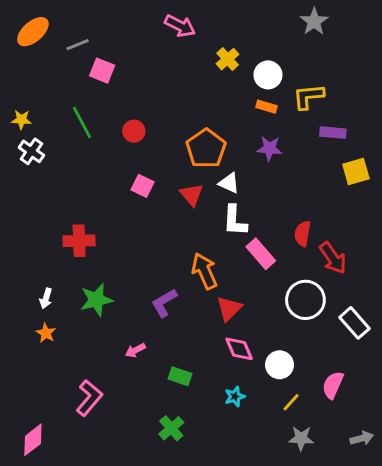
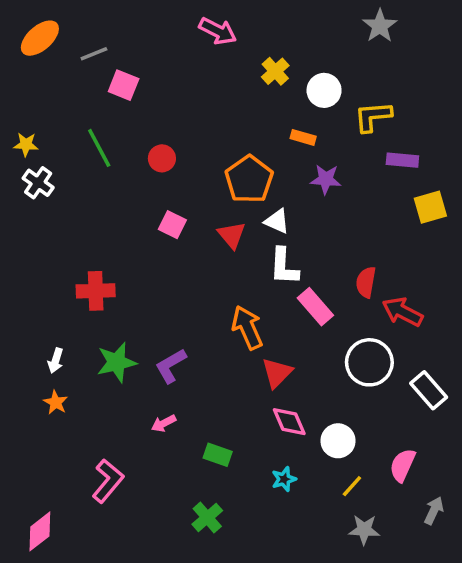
orange rectangle: (267, 107) -> (303, 137), moved
red arrow: (333, 258) -> (402, 312), turned 152
purple L-shape: (164, 303) -> (171, 366), moved
gray arrow: (362, 438) -> (434, 511), moved, turned -50

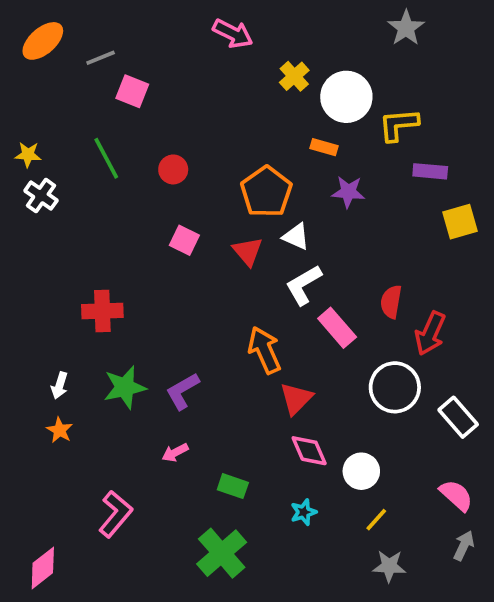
white circle: (324, 90) -> (346, 97), size x1.4
white L-shape: (284, 266) -> (304, 285), turned 57
red arrow: (402, 312) -> (430, 333), turned -93
pink semicircle: (402, 465) -> (456, 495), moved, turned 108
green cross: (207, 517) -> (222, 553), size x1.5

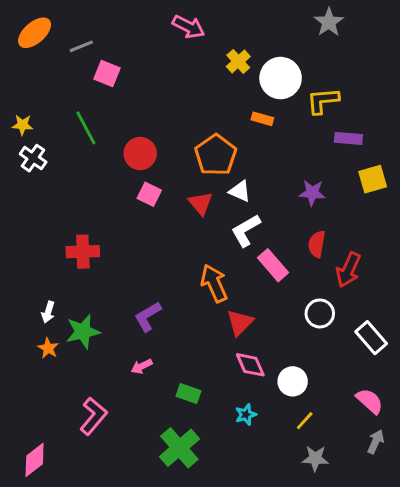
red circle: (173, 169) -> (140, 154), moved, size x1.4
purple star: (348, 192) -> (312, 193), moved
green star: (125, 387) -> (83, 332), moved
white circle: (395, 387) -> (320, 313), size x0.7

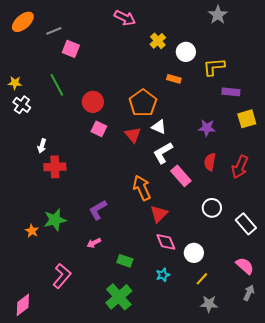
white circle: (281, 78) -> (186, 52), size x0.7
red arrow: (348, 270) -> (240, 167), moved
white arrow: (48, 312) -> (42, 146), moved

